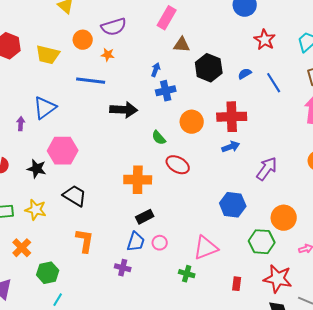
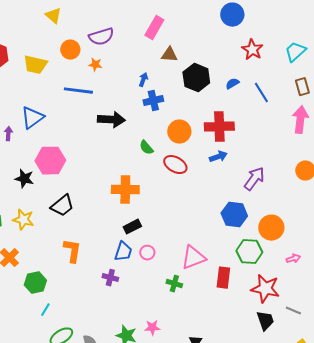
red ellipse: (178, 165) -> (175, 165), moved
black trapezoid: (75, 196) -> (62, 206), turned 110
blue hexagon: (233, 205) -> (234, 215), moved
red rectangle: (237, 284) -> (223, 278), moved, size x1.5

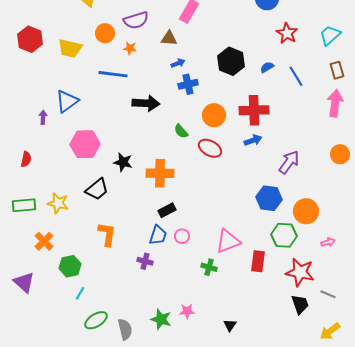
brown triangle: (169, 55) -> (169, 38), moved
blue arrow: (143, 80) -> (178, 63), turned 48
black star: (24, 179) -> (123, 162), moved

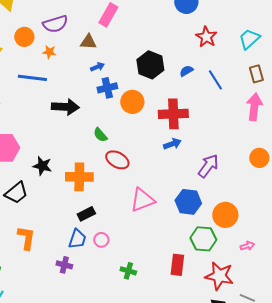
orange circle: (214, 115) -> (132, 102), moved
red ellipse: (210, 148) -> (117, 160), moved
pink triangle: (228, 241) -> (142, 200), moved

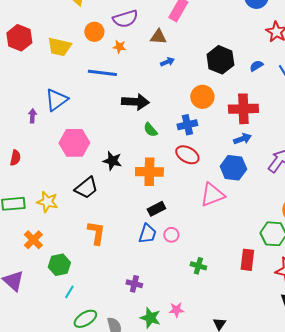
blue cross: (107, 88) -> (187, 125), moved
green semicircle: (100, 135) -> (150, 130), moved
blue hexagon: (188, 202) -> (233, 168), moved
purple cross: (64, 265) -> (134, 284), moved

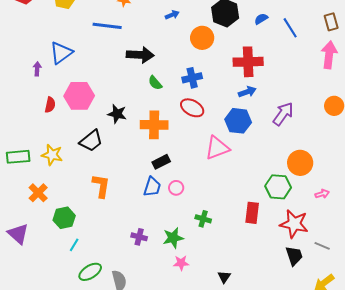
orange circle: (202, 97) -> (202, 38), moved
red semicircle: (15, 158) -> (50, 105), moved
green star: (150, 318) -> (173, 238), moved, turned -30

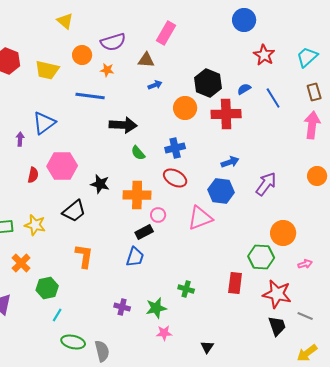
red cross: (248, 62) -> (226, 114), moved
pink circle: (176, 188) -> (158, 215), moved
green ellipse: (90, 272) -> (73, 342), turned 45

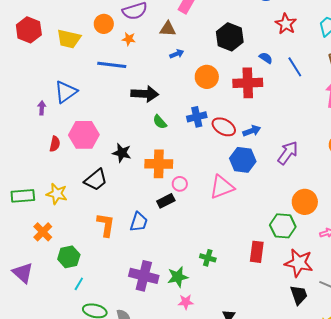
black hexagon: (208, 83) -> (230, 37), moved
blue semicircle: (244, 89) -> (266, 58), turned 64
red ellipse: (175, 178) -> (224, 127), moved
blue trapezoid: (135, 257) -> (139, 222), moved
purple cross: (122, 307) -> (144, 276), size x1.8

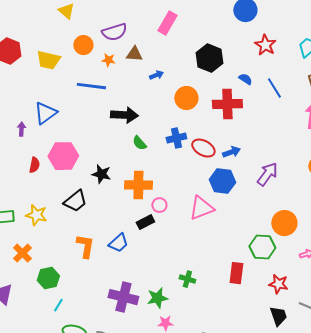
brown triangle: (168, 29) -> (134, 54), moved
blue trapezoid: (139, 222) -> (118, 243), turned 30
red star: (299, 263) -> (278, 284), size x0.7

